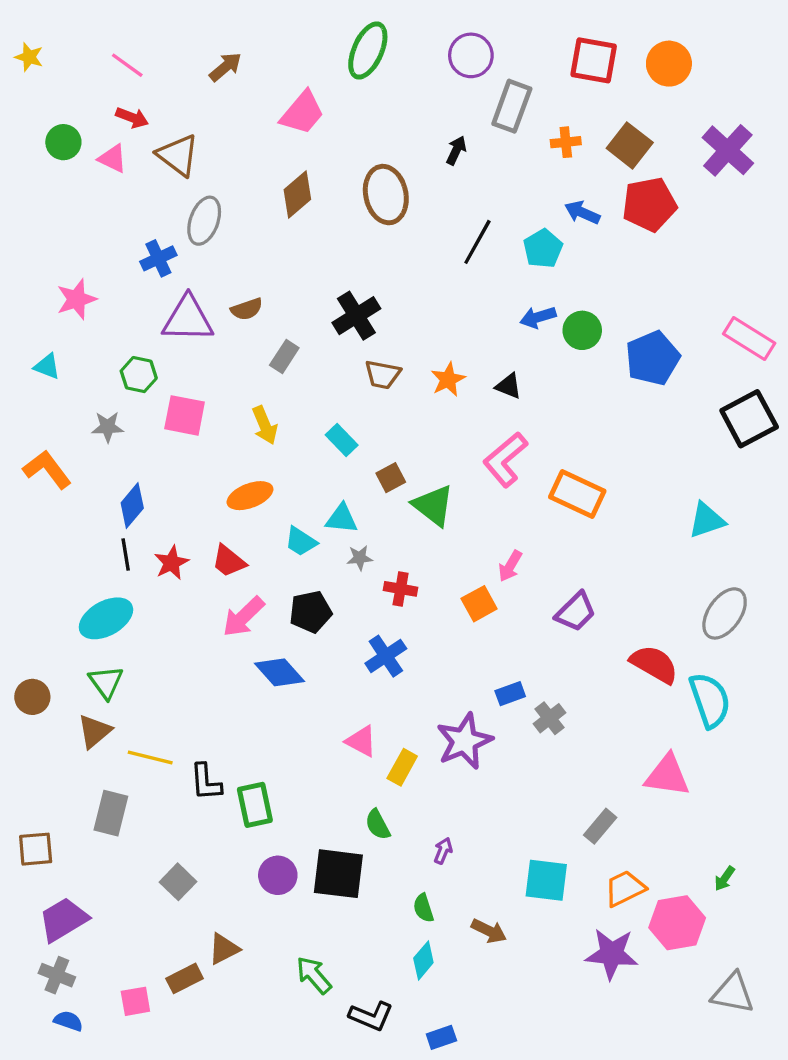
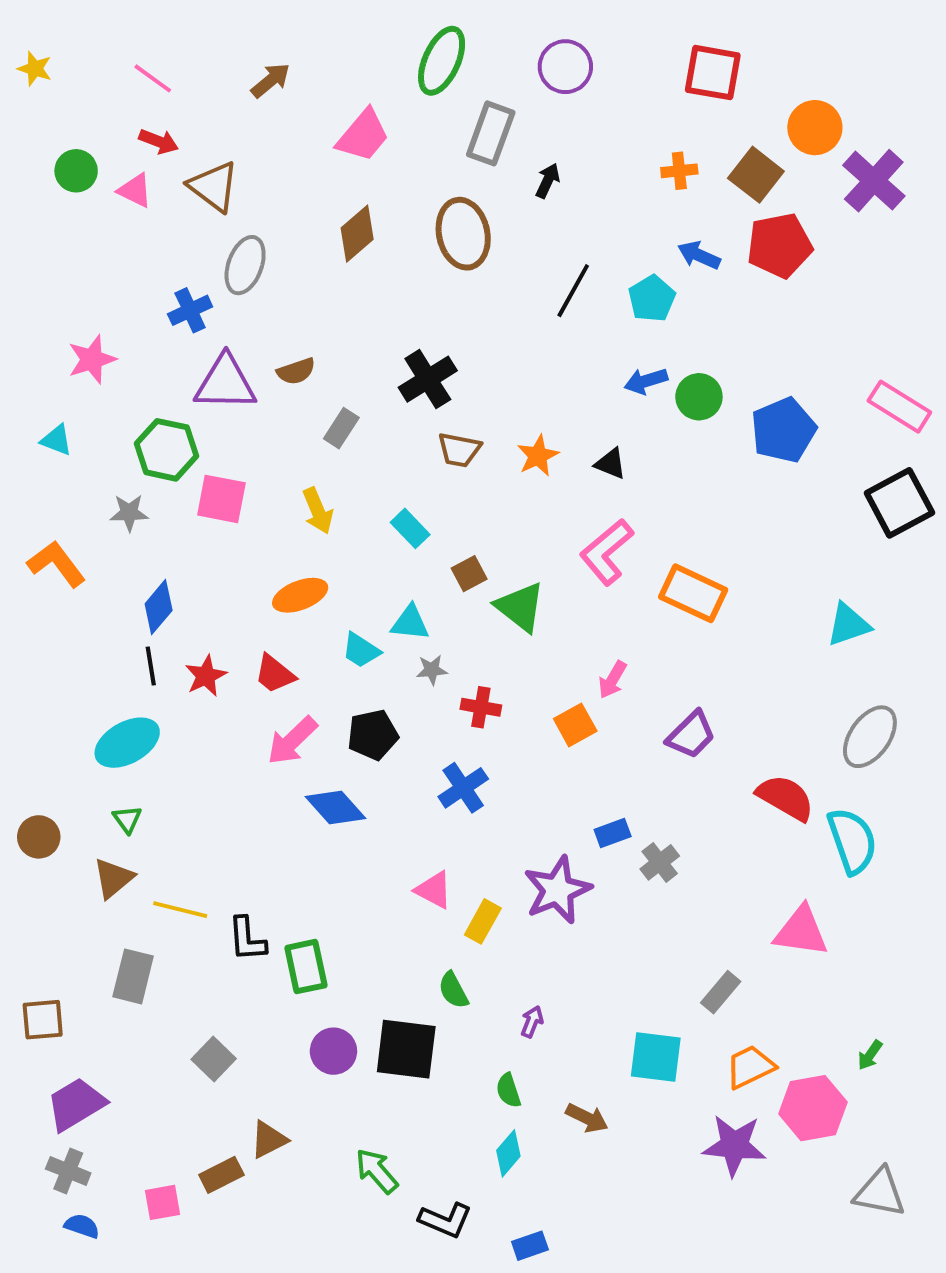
orange circle: (669, 64) -> (815, 128), moved
gray rectangle: (512, 106) -> (491, 133), moved
green hexagon: (139, 375) -> (166, 450), size x1.4
green triangle: (106, 682) -> (127, 819), size x0.7

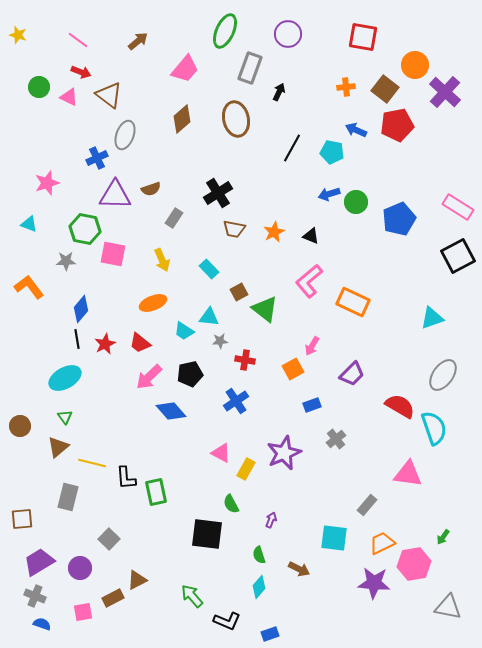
cyan pentagon: (652, 299) -> (332, 152), turned -30
blue rectangle: (613, 833) -> (312, 405), moved
purple circle: (333, 1051) -> (80, 568), moved

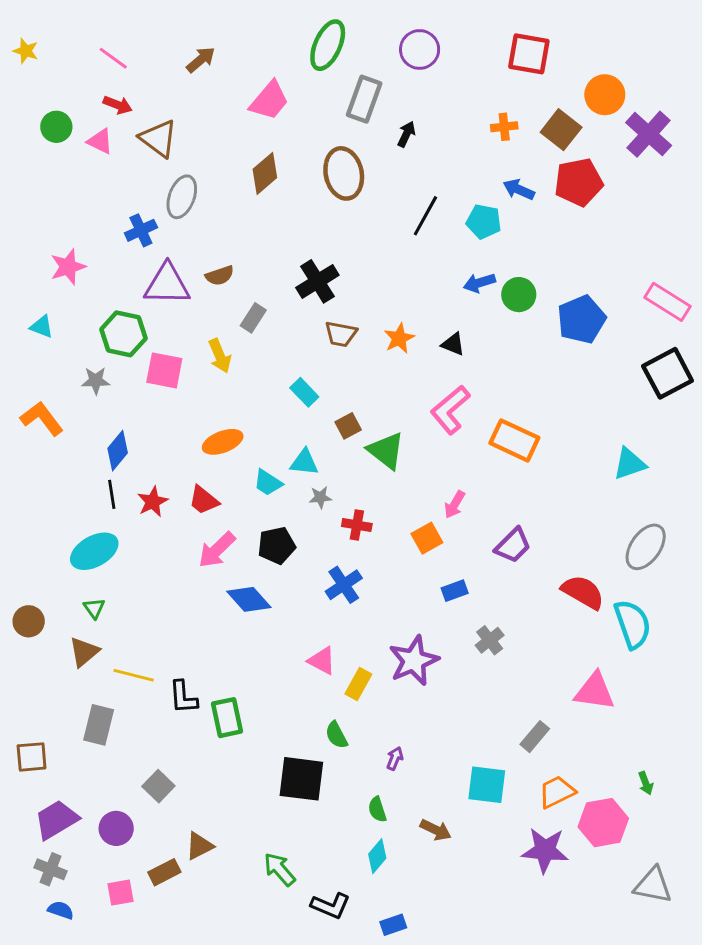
yellow arrow: (162, 260) -> (220, 356), moved
green arrow: (443, 537) -> (646, 783), turned -56

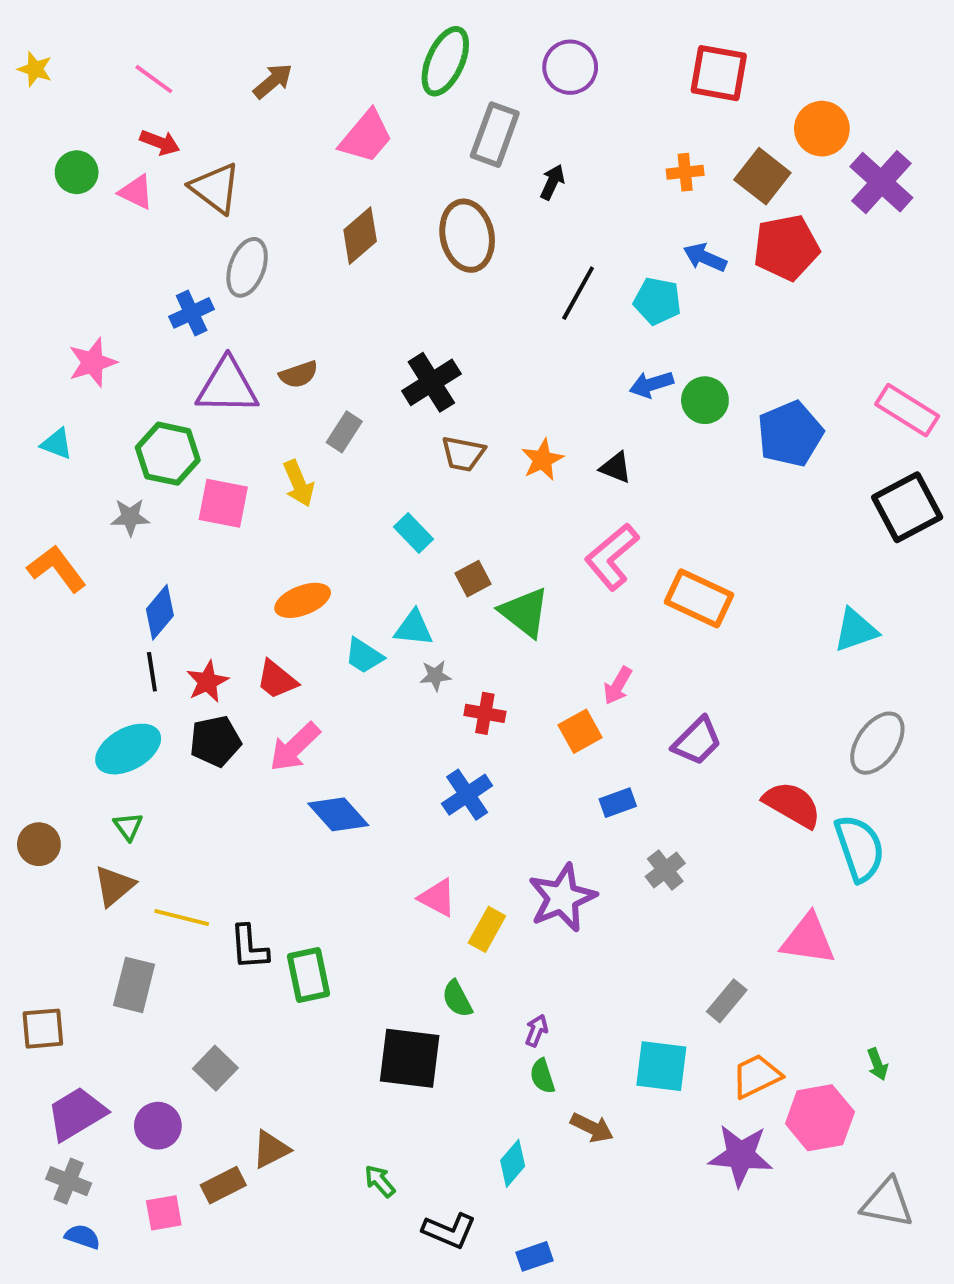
black pentagon: (277, 545) -> (215, 741), moved
green semicircle: (377, 809) -> (542, 1076), moved
green arrow: (280, 869) -> (380, 1181), size x0.7

